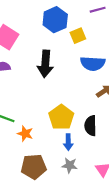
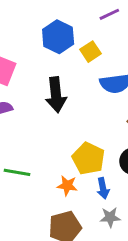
orange star: (25, 134) -> (67, 186), moved

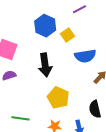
yellow pentagon: (88, 158) -> (58, 98), moved

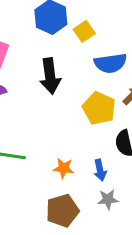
yellow pentagon: (58, 98) -> (99, 108), moved

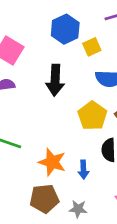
orange star: (64, 168) -> (52, 162), size x1.5
gray star: (108, 199) -> (78, 209), moved

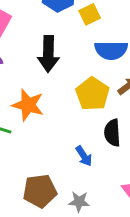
orange star: (52, 162) -> (28, 105), moved
blue arrow: (83, 170) -> (84, 156), turned -30

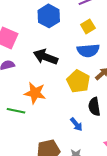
yellow square: (90, 14) -> (88, 26), moved
black arrow: (48, 54) -> (46, 57), turned 115

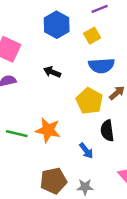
yellow square: (88, 26) -> (92, 36), moved
black arrow: (46, 57) -> (52, 72), size x0.6
orange star: (35, 93) -> (48, 130), moved

